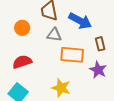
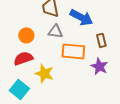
orange circle: (22, 28) -> (26, 35), moved
yellow star: (61, 88) -> (44, 73), moved

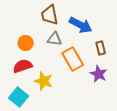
orange rectangle: (73, 51) -> (73, 59), turned 55

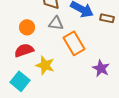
brown rectangle: (101, 48) -> (107, 18), moved, turned -64
purple star: (99, 74) -> (101, 68), moved

